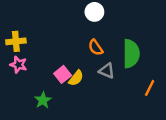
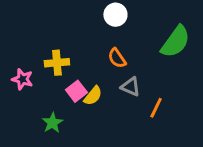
yellow cross: (16, 41) -> (57, 63), moved
green semicircle: (131, 54) -> (176, 42), moved, turned 36
orange line: (150, 88) -> (156, 108), moved

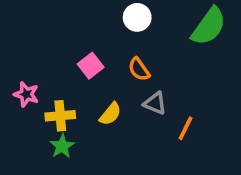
green semicircle: (176, 42) -> (209, 26), moved
yellow cross: (57, 63) -> (60, 116), moved
pink square: (76, 91) -> (91, 66), moved

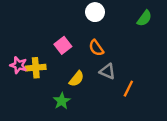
green semicircle: (209, 26) -> (144, 18), size x0.6
yellow cross: (60, 116) -> (36, 68), moved
green star: (62, 146) -> (62, 101), moved

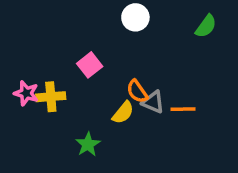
orange semicircle: (96, 48) -> (137, 91), moved
yellow semicircle: (76, 79) -> (123, 113), moved
orange line: (128, 89) -> (183, 109), moved, turned 63

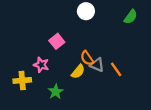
pink star: (26, 93) -> (41, 65), moved
yellow cross: (51, 97) -> (22, 80), moved
orange line: (183, 109) -> (116, 69), turned 56

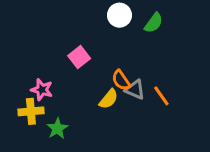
green semicircle: (131, 17) -> (154, 23), moved
pink star: (41, 65) -> (42, 90), moved
green star: (56, 92) -> (57, 128), moved

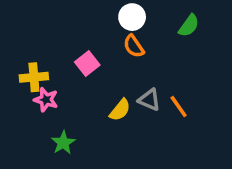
green semicircle: (154, 23) -> (189, 26), moved
orange semicircle: (121, 80) -> (134, 46), moved
yellow cross: (31, 111) -> (34, 77), moved

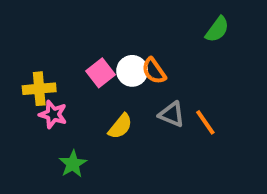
white circle: (132, 17) -> (132, 71), moved
orange semicircle: (134, 46) -> (154, 71), moved
yellow semicircle: (120, 110) -> (120, 126), moved

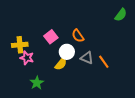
green semicircle: (217, 29) -> (121, 15), moved
white circle: (132, 71) -> (67, 52), moved

